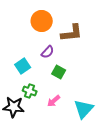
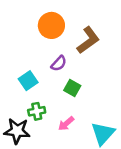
brown L-shape: (72, 33) -> (88, 40), turned -30
green cross: (30, 91) -> (37, 111), turned -32

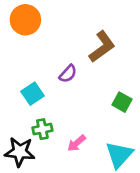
orange circle: (51, 25) -> (25, 20), moved
green square: (72, 88) -> (122, 102), moved

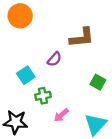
brown L-shape: (102, 47) -> (82, 38), turned 30
green cross: (42, 129) -> (43, 96), moved

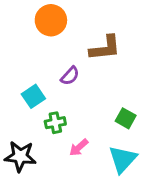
orange circle: (20, 16) -> (51, 20), moved
green square: (98, 82) -> (126, 118), moved

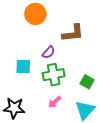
cyan square: (33, 96) -> (23, 67), turned 35
green cross: (55, 123) -> (54, 75), moved, size x1.5

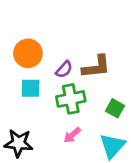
orange circle: (35, 14) -> (28, 53), moved
brown L-shape: (73, 33) -> (96, 67), moved

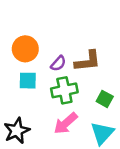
pink arrow: (72, 135) -> (66, 123), size x1.5
black star: (19, 143) -> (17, 131), turned -30

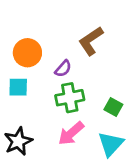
brown L-shape: (88, 61) -> (91, 41), moved, turned 152
cyan square: (28, 81) -> (18, 87), moved

